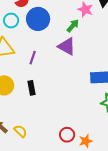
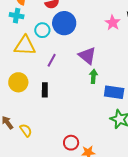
cyan circle: (11, 20) -> (42, 30), moved
green arrow: (73, 26) -> (93, 76), moved, turned -48

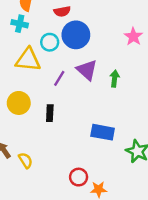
purple triangle: (87, 56) -> (87, 70), moved
green arrow: (93, 76) -> (115, 78), moved
blue rectangle: (114, 92) -> (103, 132), moved

